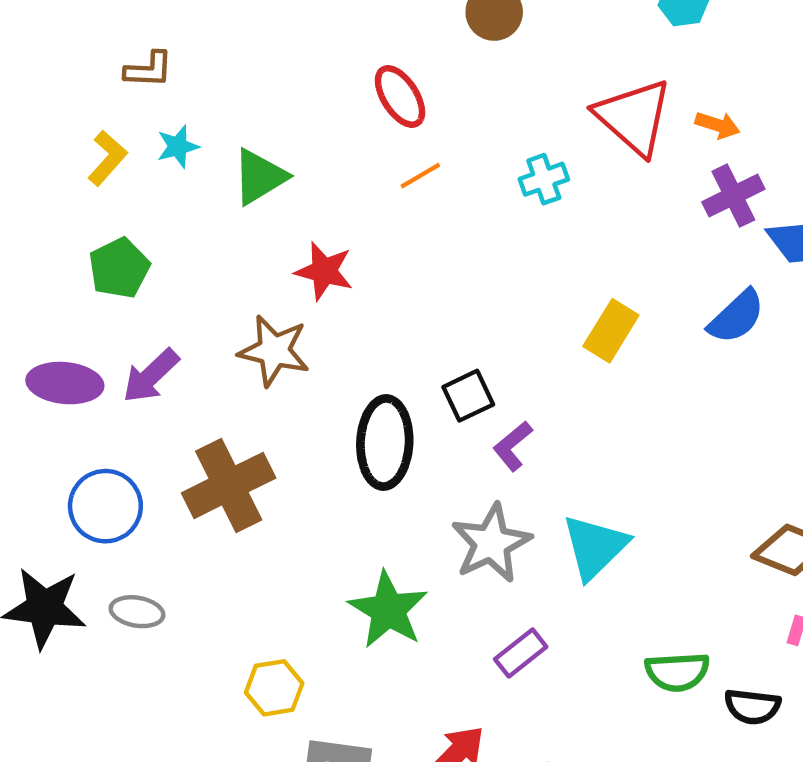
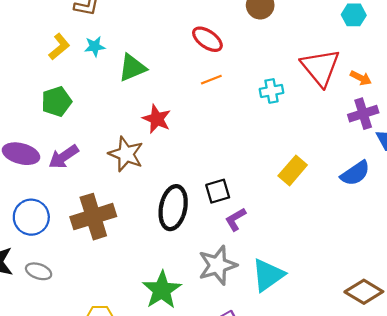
red ellipse: (400, 96) -> (207, 39), turned -32

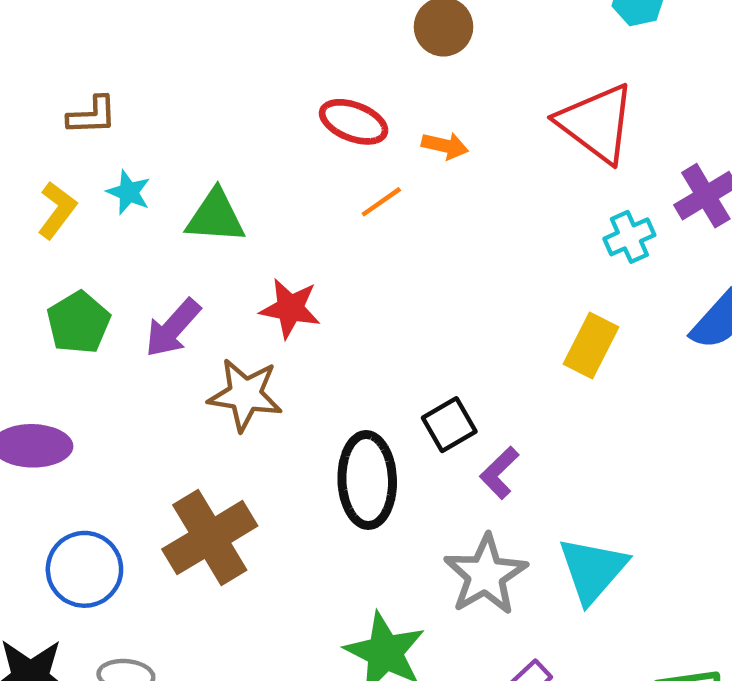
cyan star: (95, 47) -> (129, 192), turned -30
green triangle: (132, 68) -> (216, 217), turned 40
orange arrow: (361, 78) -> (445, 146), moved
cyan cross: (271, 91) -> (629, 237), moved
purple arrow: (64, 157) -> (173, 328), moved

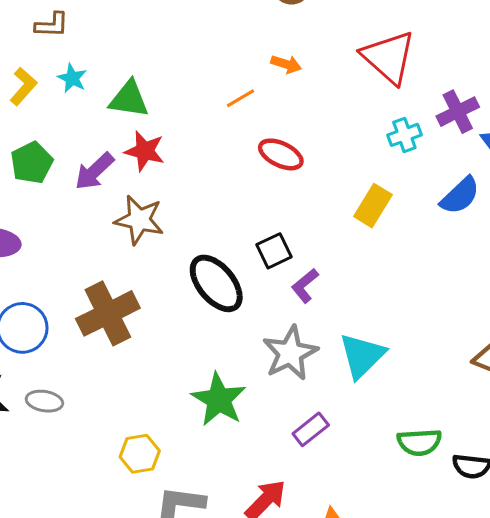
red ellipse: (354, 122) -> (281, 154), moved
red star: (290, 308) -> (145, 151), moved
black ellipse: (367, 480) -> (216, 283), turned -42

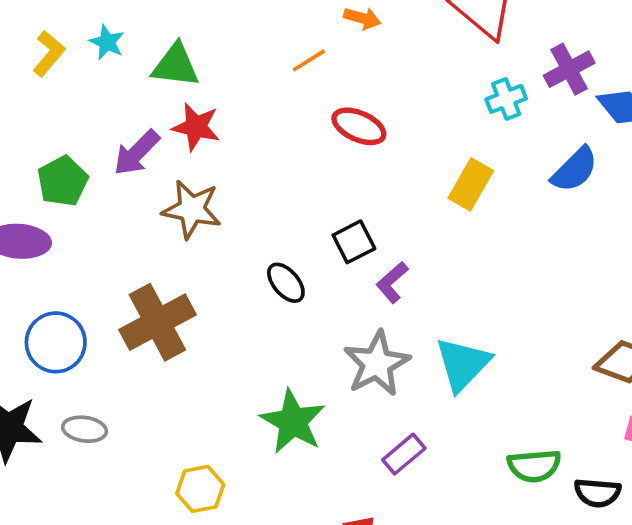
green pentagon: (32, 163) -> (63, 181), moved
black ellipse: (216, 283) -> (286, 283), size x0.6

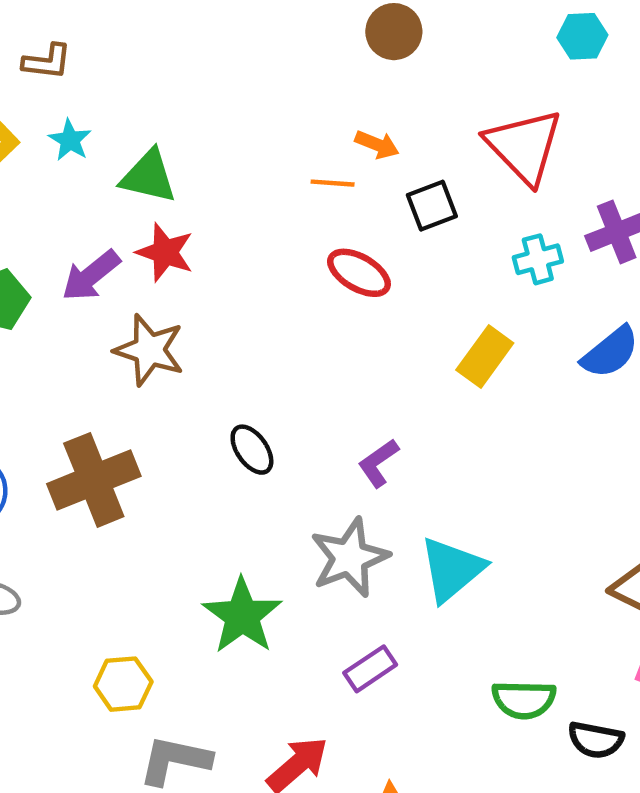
orange line: (309, 60) -> (333, 183), moved, turned 30
black square: (354, 242) -> (432, 206), moved

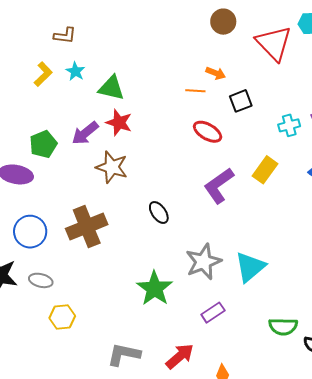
red triangle: (524, 146) -> (274, 43), moved
purple L-shape: (378, 463) -> (219, 186), moved, size x1.6
yellow hexagon: (123, 684) -> (62, 317), moved

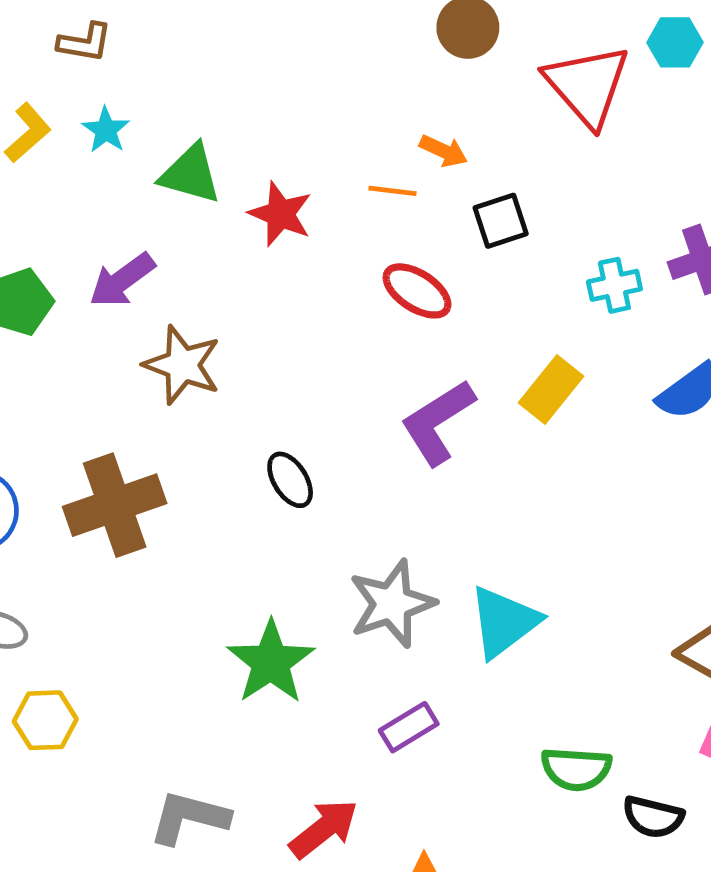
red star: (119, 123) -> (280, 214), moved

